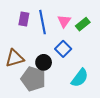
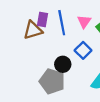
brown triangle: (15, 58) -> (33, 30), moved

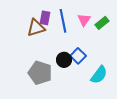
blue square: (83, 50) -> (78, 56), moved
gray pentagon: (52, 81) -> (40, 73), moved

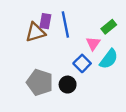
pink triangle: (84, 20) -> (93, 43), moved
black circle: (64, 60) -> (68, 85), moved
cyan semicircle: (99, 75) -> (109, 59), moved

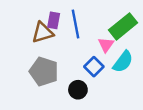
green rectangle: (109, 27) -> (123, 26), size x1.6
gray pentagon: (40, 82) -> (44, 71), moved

